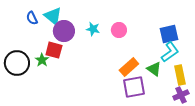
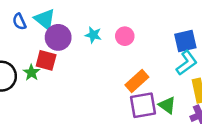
green triangle: (154, 69) -> (167, 105), moved

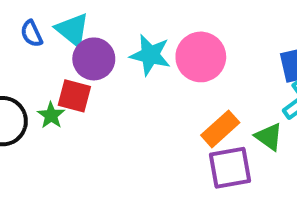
cyan star: (93, 35) -> (150, 55), size x1.5
pink circle: (125, 36) -> (201, 57), size x1.6
green triangle: (167, 105) -> (269, 137), moved

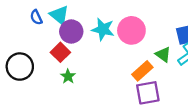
red square: (74, 96) -> (60, 52), turned 30
green star: (51, 115) -> (68, 76), moved
green triangle: (269, 137) -> (163, 54), moved

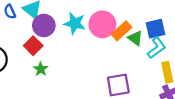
green triangle: (163, 54) -> (135, 38), moved
orange rectangle: (142, 71) -> (122, 31), moved

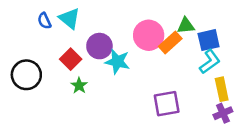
cyan star: (75, 23) -> (117, 62), moved
purple circle: (44, 25) -> (99, 46), moved
green triangle: (135, 38) -> (186, 26), moved, turned -42

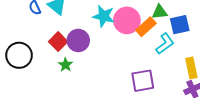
purple circle: (99, 46) -> (78, 40), moved
cyan star: (117, 62) -> (104, 16), moved
cyan L-shape: (210, 62) -> (165, 44), moved

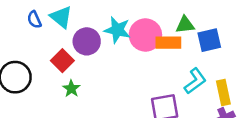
orange rectangle: (146, 27) -> (168, 43), turned 42
purple circle: (78, 40) -> (87, 41), moved
cyan L-shape: (165, 44) -> (195, 81), moved

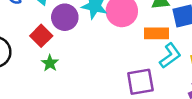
orange rectangle: (168, 43) -> (157, 33), moved

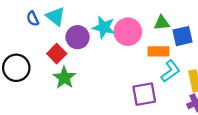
green star: (50, 63) -> (64, 78), size x1.5

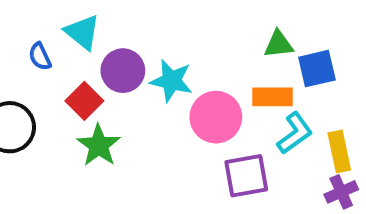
blue semicircle: (33, 19) -> (40, 56), moved
cyan star: (104, 27) -> (171, 81), moved
pink circle: (128, 32) -> (216, 117), moved

